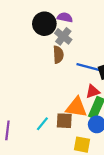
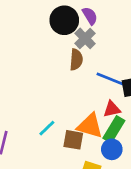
purple semicircle: (65, 17) -> (90, 16), turned 40
cyan line: (42, 124) -> (47, 128), moved

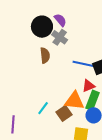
brown semicircle: (76, 60) -> (45, 55), moved
brown square: (73, 140) -> (64, 113), turned -35

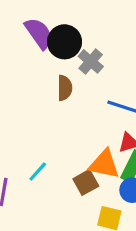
purple semicircle: (60, 20) -> (39, 33), moved, size x1.5
cyan line: (43, 108) -> (38, 172), moved

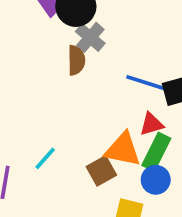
gray cross: (91, 61) -> (90, 37), moved

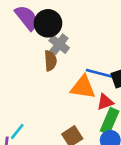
orange triangle: (123, 150) -> (83, 87), moved
cyan line: (45, 158) -> (17, 131), moved

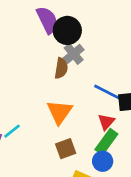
orange triangle: (83, 87) -> (60, 112), moved, turned 44
red triangle: (105, 102) -> (106, 122), turned -42

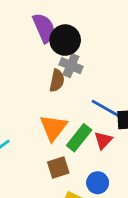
gray cross: (74, 54) -> (71, 66), turned -30
green rectangle: (106, 142) -> (79, 138), moved

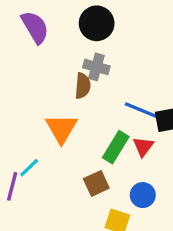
purple semicircle: (44, 28) -> (35, 27), moved
black circle: (65, 40) -> (97, 23), moved
orange triangle: (53, 128) -> (61, 129), moved

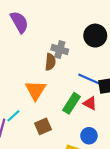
black circle: (97, 23) -> (95, 36), moved
red triangle: (143, 147) -> (90, 103), turned -40
brown square: (96, 183) -> (43, 126), moved

